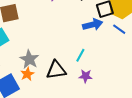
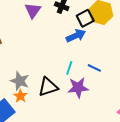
blue line: (119, 29) -> (94, 68), moved
purple star: (86, 76) -> (78, 88), size x1.5

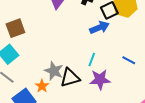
blue line: (94, 68) -> (129, 60), moved
gray star: (20, 81) -> (54, 71), moved

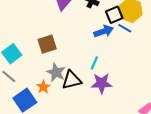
brown square: (15, 28) -> (47, 44), moved
blue line: (129, 60) -> (125, 28), moved

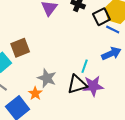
blue arrow: (104, 31) -> (111, 54), moved
brown square: (47, 44) -> (20, 48), moved
black triangle: (72, 80) -> (77, 84), moved

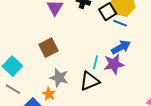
brown square: (20, 48) -> (48, 48), moved
purple star: (93, 86) -> (114, 64), moved

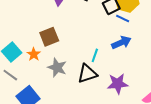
purple star: (114, 64) -> (118, 84), moved
orange star: (49, 94) -> (34, 54), moved

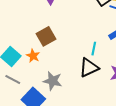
gray star: (57, 68) -> (53, 81), moved

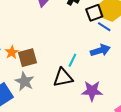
brown square: (46, 36) -> (27, 58), moved

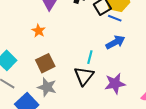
orange star: (12, 52) -> (39, 31), moved
black triangle: (63, 78) -> (84, 76), turned -30

